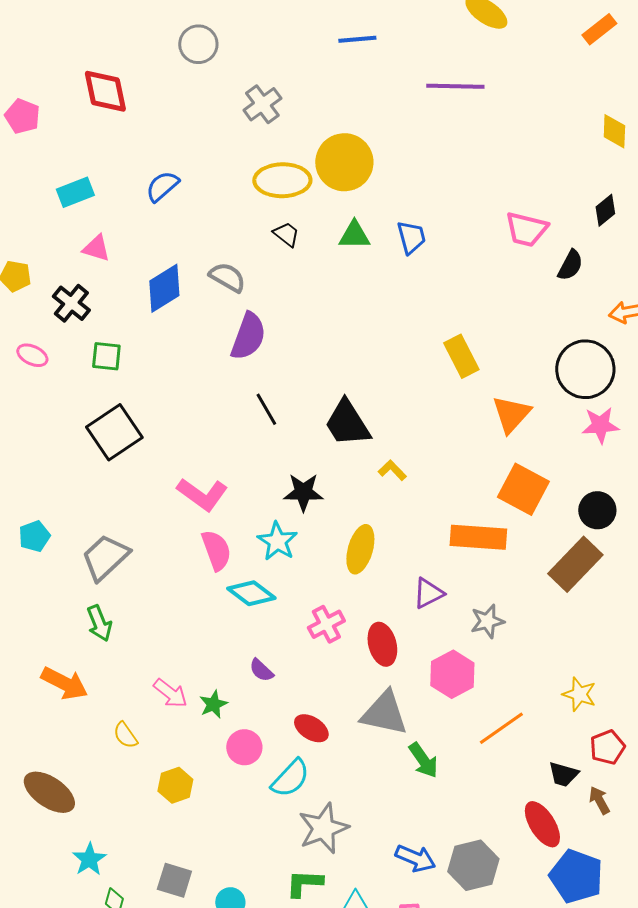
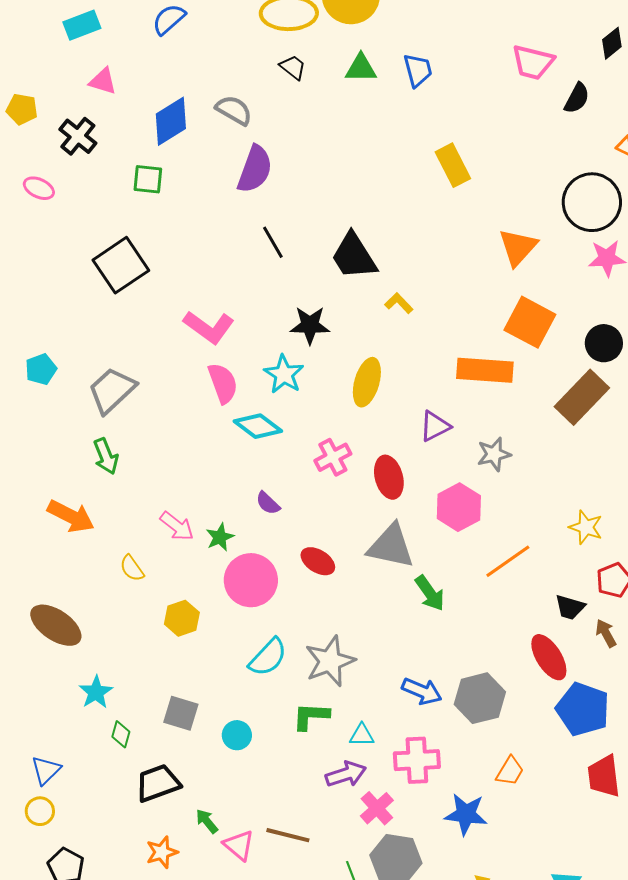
green square: (106, 356) -> (148, 179), moved
yellow rectangle: (461, 356) -> (453, 165), moved
pink circle: (244, 747) -> (251, 580), size x1.5
cyan semicircle: (290, 778) -> (268, 657), moved

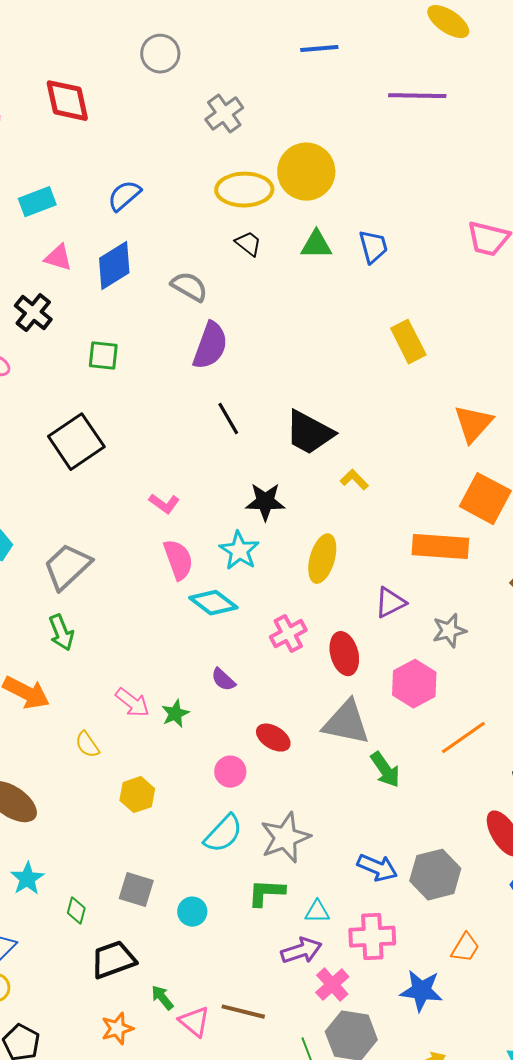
blue diamond: (171, 121) -> (114, 266), moved
black trapezoid: (354, 256) -> (309, 433), turned -30
pink L-shape: (209, 327) -> (164, 504), size x0.6
pink circle: (251, 580) -> (230, 772), moved, size x0.6
cyan star: (96, 692) -> (27, 879), moved

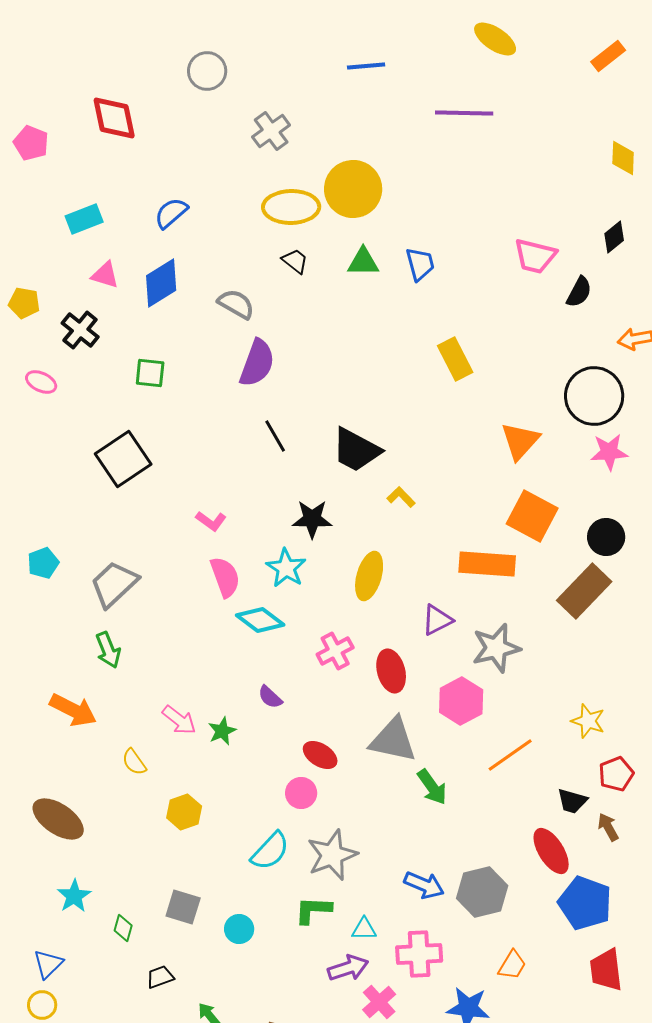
gray star: (449, 631) -> (496, 648), size x1.4
pink circle: (230, 772) -> (301, 793), moved
black trapezoid: (113, 960) -> (160, 977), size x0.6

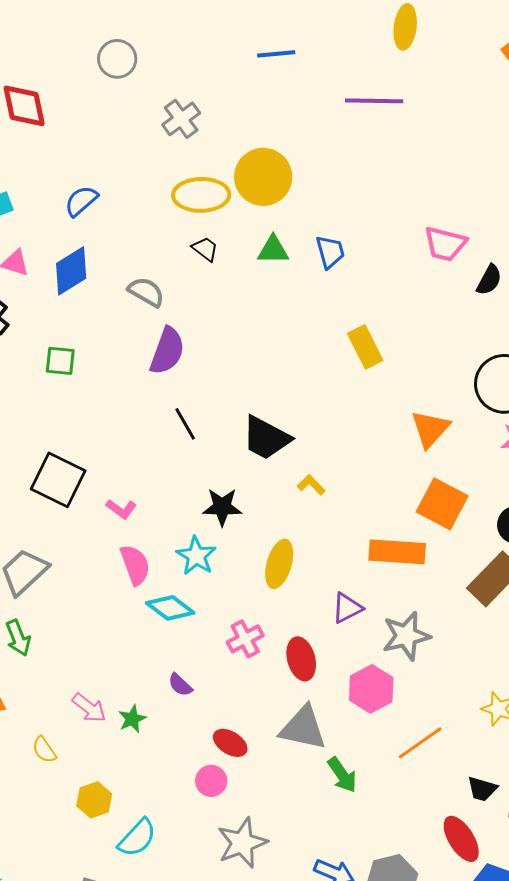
yellow ellipse: (495, 39) -> (405, 27), turned 63
black square: (123, 459) -> (58, 480), moved, turned -30
cyan semicircle: (270, 851) -> (137, 838), moved

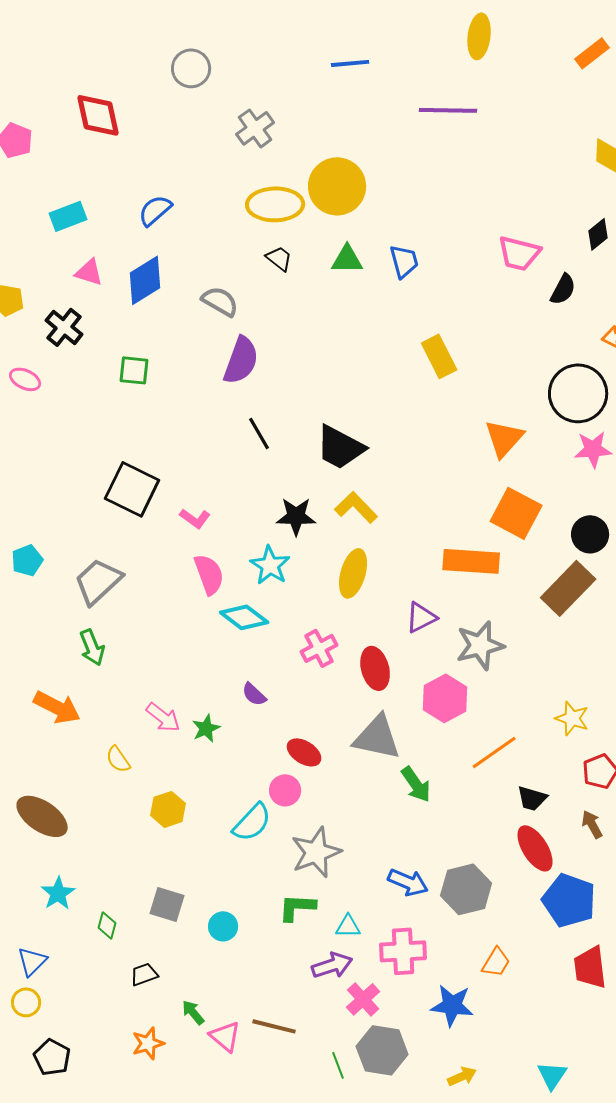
yellow L-shape: (311, 485) -> (356, 507), moved, size x1.5
black trapezoid: (482, 789) -> (532, 798), moved
cyan semicircle: (137, 838) -> (252, 822), moved

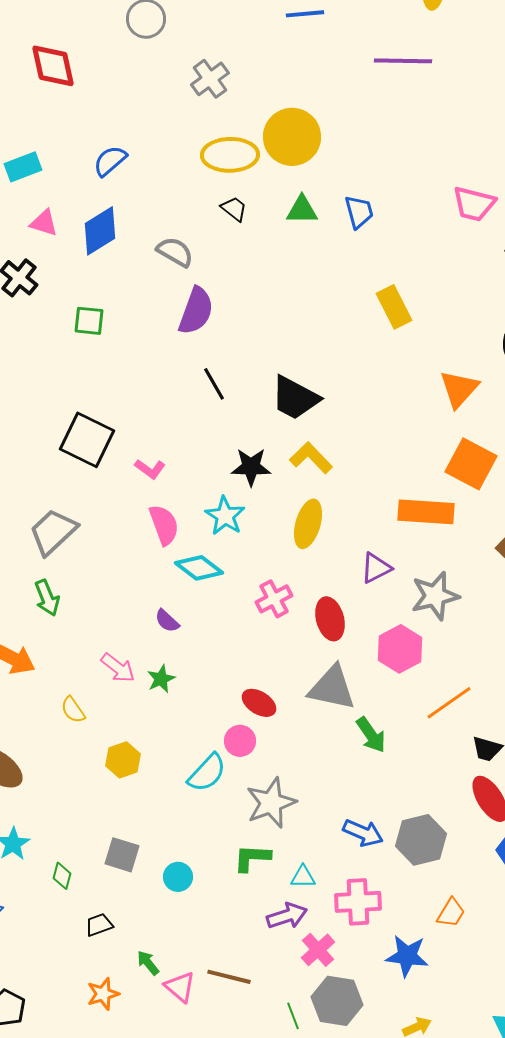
purple semicircle: (254, 694) -> (167, 621), moved

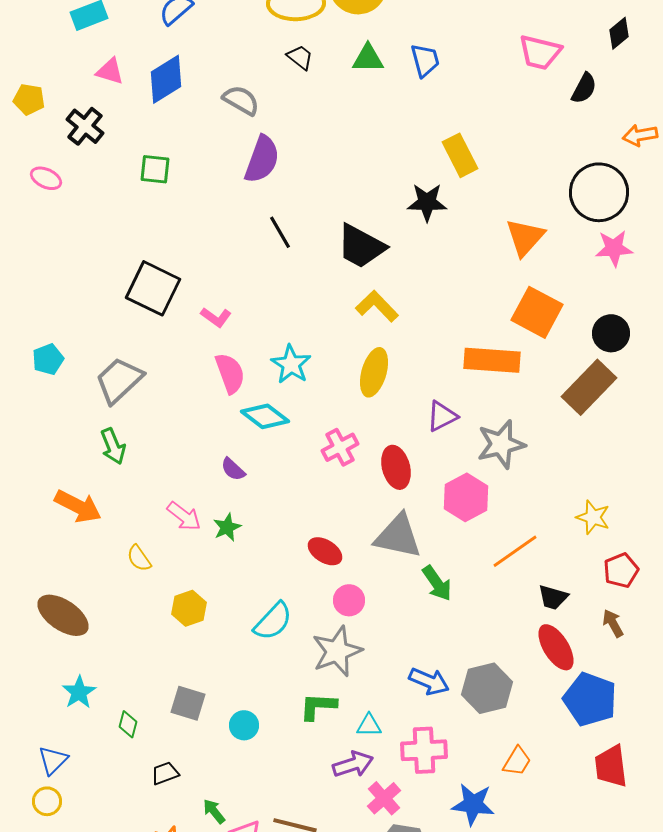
black star: (251, 467) -> (427, 202), moved
pink circle: (240, 741) -> (349, 600), moved

